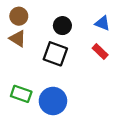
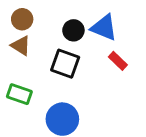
blue triangle: (102, 23) -> (104, 28), moved, size x1.5
green rectangle: (21, 94) -> (19, 94), moved

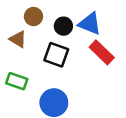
brown circle: (22, 19) -> (33, 17), moved
red rectangle: (118, 61) -> (102, 52), size x1.5

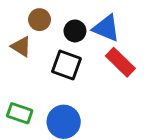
green rectangle: (17, 81) -> (20, 113), moved

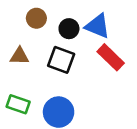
brown triangle: (21, 47) -> (19, 56), moved, turned -30

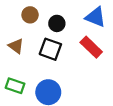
blue triangle: (98, 26) -> (96, 17), moved
brown triangle: (19, 56) -> (16, 46), turned 35

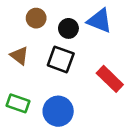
blue triangle: (96, 17) -> (99, 21), moved
red rectangle: (91, 47) -> (110, 79), moved

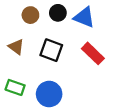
black circle: (68, 28) -> (58, 13), moved
red rectangle: (110, 79) -> (93, 53), moved

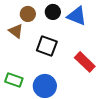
brown triangle: (16, 47) -> (16, 31), moved
red rectangle: (93, 53) -> (85, 62), moved

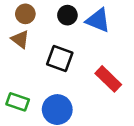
brown circle: (28, 14) -> (25, 14), moved

